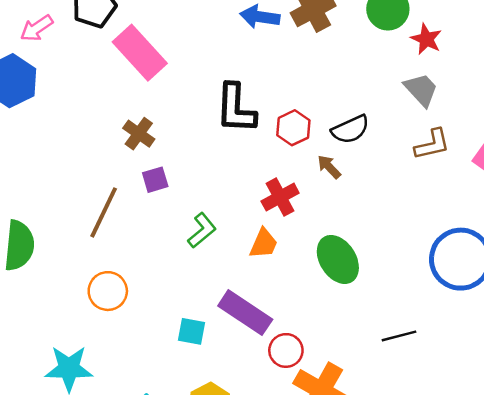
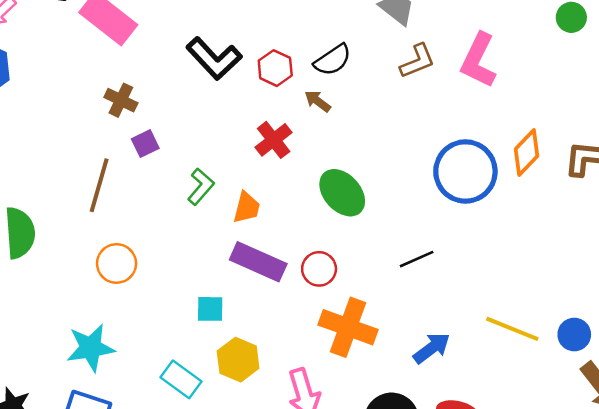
black L-shape: (236, 108) -> (214, 58), turned -36
orange trapezoid: (264, 243) -> (247, 207), moved
cyan square: (191, 331) -> (210, 309), moved
red circle: (286, 350) -> (319, 269), moved

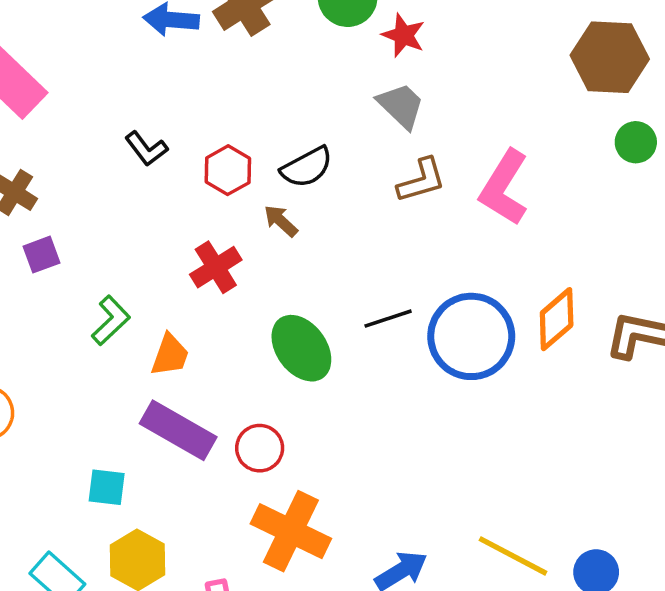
black L-shape: (214, 58) -> (146, 149), size x0.6
black line: (417, 259) -> (388, 319), moved

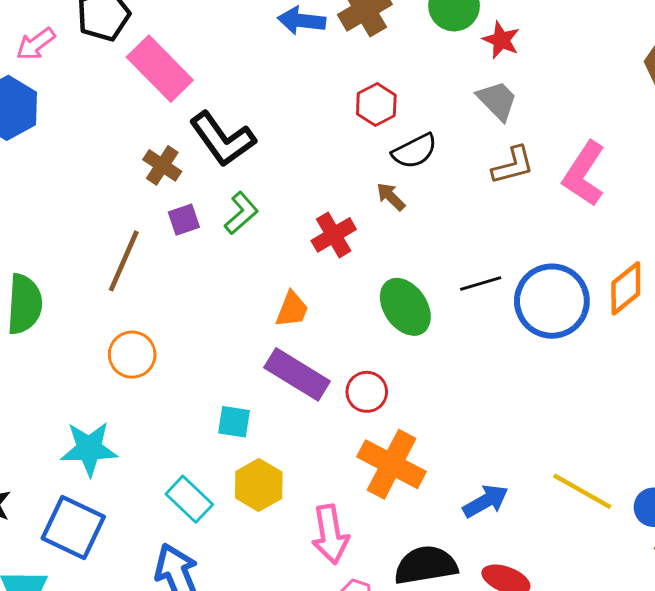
black L-shape: (146, 149) -> (222, 139), moved, size x1.8
red hexagon: (228, 170) -> (376, 105), moved
green L-shape: (111, 320) -> (241, 213), moved

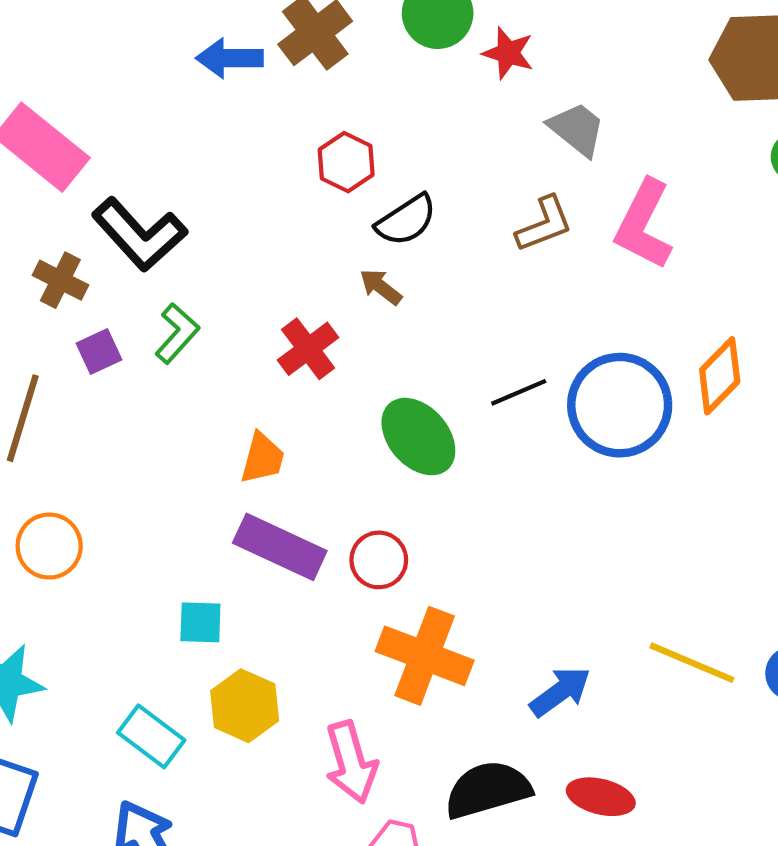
gray trapezoid: (497, 100) -> (577, 129), moved

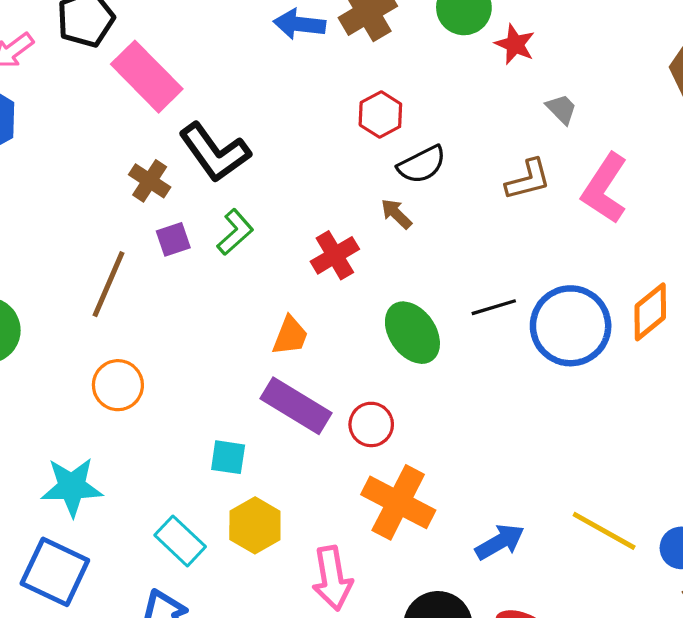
gray trapezoid: (577, 129) -> (561, 109), size x0.7

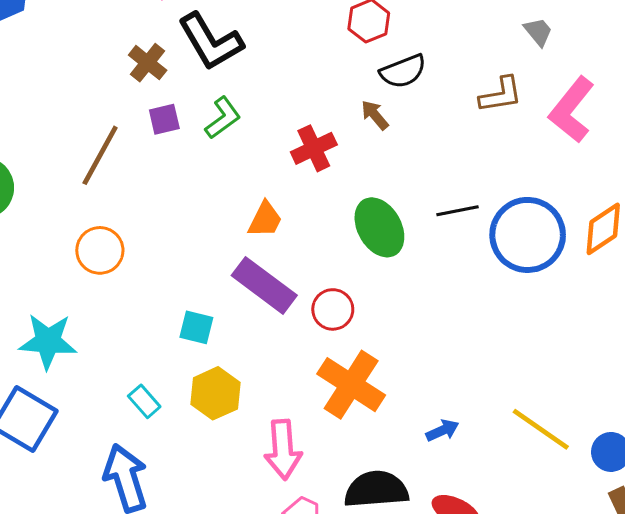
cyan rectangle: (180, 541) -> (144, 401), size x0.7
blue arrow: (500, 542) -> (442, 430), size x0.7

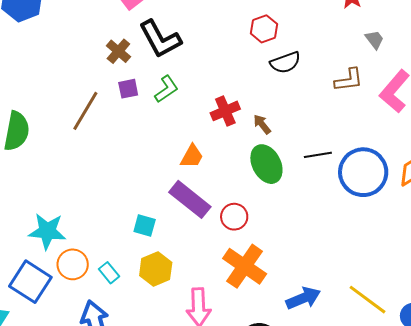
brown arrow: (375, 115) -> (262, 124), moved
orange circle: (100, 250) -> (73, 264), moved
blue arrow: (442, 430) -> (303, 298), size x1.6

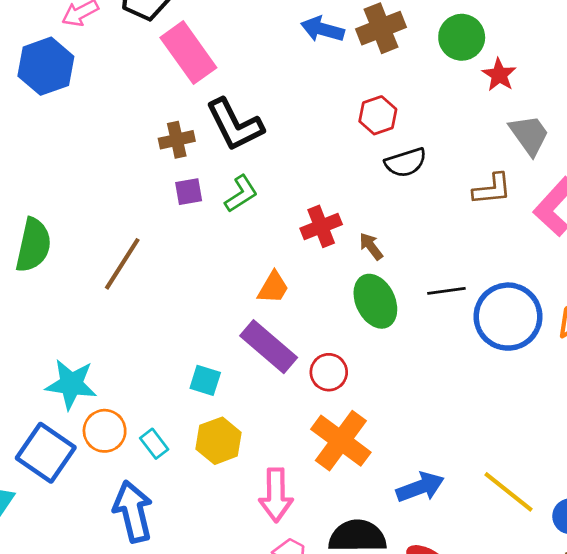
gray trapezoid: (374, 40) -> (529, 135), size x1.6
brown cross: (118, 51) -> (177, 140), turned 35
brown line: (85, 111) -> (122, 264), moved

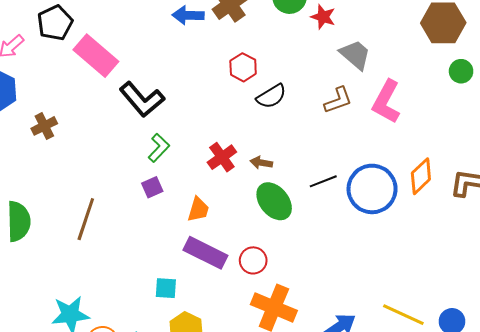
brown cross: (177, 140) -> (44, 126), moved
purple square: (189, 192) -> (152, 187), moved
brown arrow: (371, 246) -> (261, 163), turned -30

